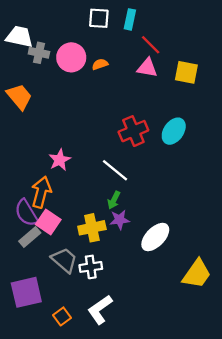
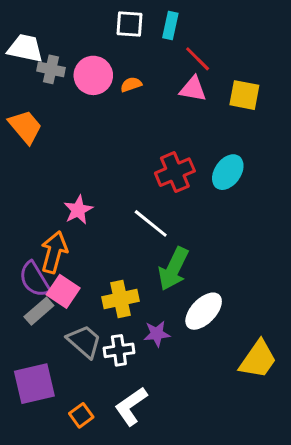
green arrow: (114, 200) -> (173, 269), moved, size x1.8
purple star: (120, 220) -> (157, 334), moved

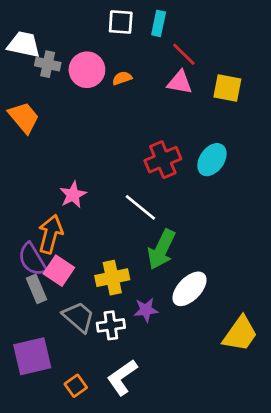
gray rectangle: (39, 311) -> (36, 289), turned -72

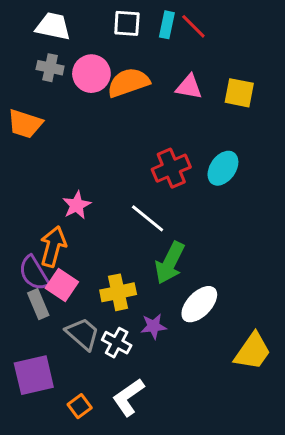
white trapezoid: (24, 44) -> (53, 26), moved
red line: (184, 54) -> (193, 26), moved
orange semicircle: (122, 78) -> (128, 82), size x2.0
orange trapezoid: (24, 118) -> (25, 124), turned 148
white cross: (111, 325) -> (117, 343), turned 36

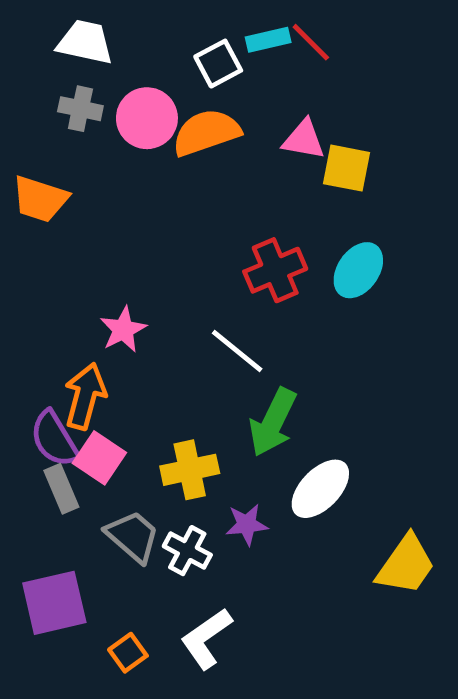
white square: (127, 23) -> (218, 64), moved, turned -32
cyan rectangle: (167, 25) -> (268, 40), turned 65
yellow square: (239, 93) -> (346, 168), moved

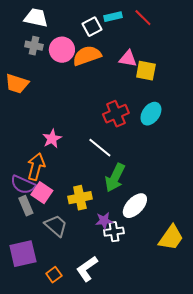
red line: (311, 42) -> (143, 18), moved
purple semicircle: (54, 439) -> (23, 185), turned -35
white cross: (187, 551) -> (114, 232), moved, turned -36

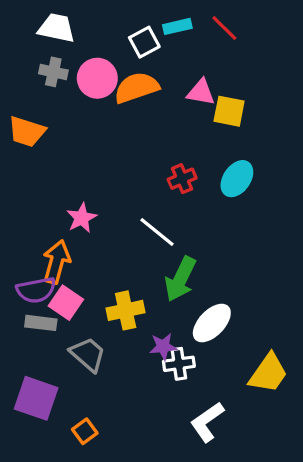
red cross: (116, 114) -> (182, 179), size x0.7
purple semicircle: (23, 185) -> (36, 290), turned -35
gray rectangle: (26, 206) -> (41, 323), turned -60
purple square: (23, 254) -> (36, 398), turned 32
white L-shape: (87, 269) -> (207, 422), moved

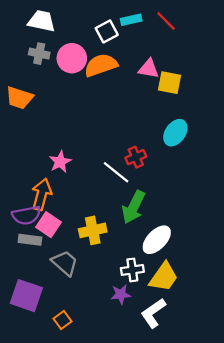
red cross: (182, 179) -> (136, 157), moved
purple star: (163, 347) -> (121, 294), moved
yellow trapezoid: (268, 373) -> (164, 277), moved

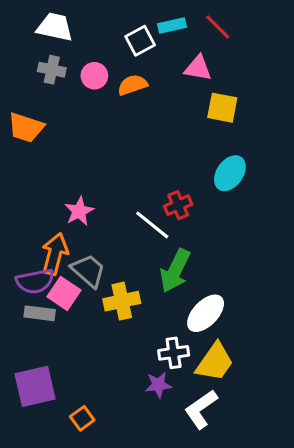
pink circle: (72, 58) -> (94, 76), size x0.7
orange semicircle: (101, 65) -> (132, 85), size x0.7
pink triangle: (149, 69) -> (198, 68), moved
gray trapezoid: (65, 263) -> (88, 271), moved
purple square: (26, 296) -> (35, 386), turned -32

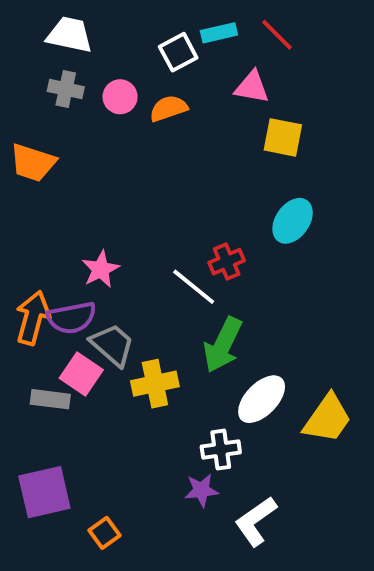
orange arrow: (55, 254) -> (33, 318), moved
purple semicircle: (35, 281) -> (72, 318), moved
yellow trapezoid: (215, 362) -> (327, 419), moved

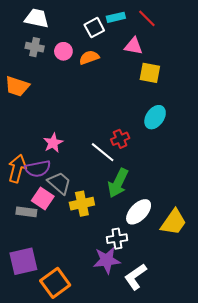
purple star: (201, 490) -> (107, 260), size x1.5
orange square: (105, 533) -> (55, 283), size x1.8

